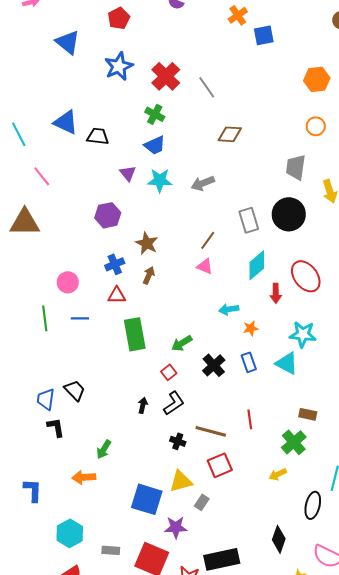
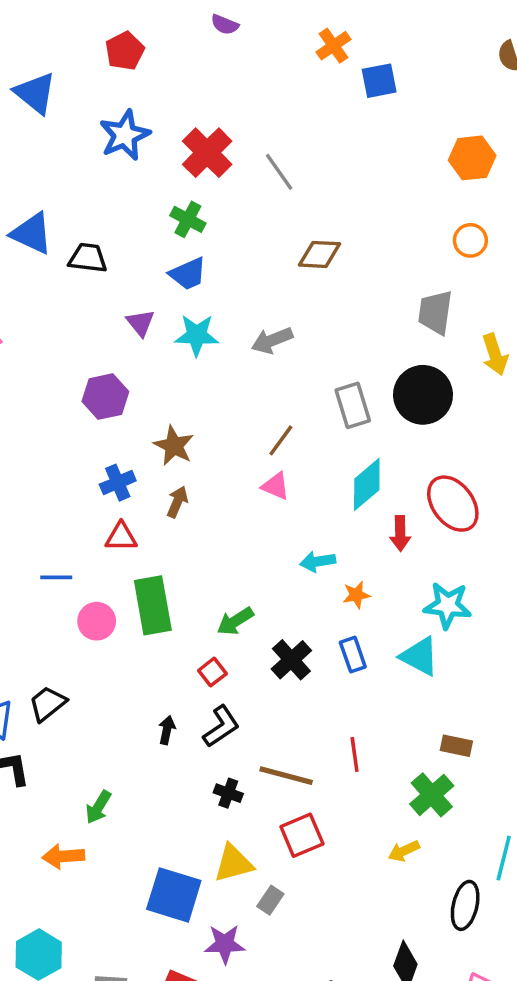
pink circle: (68, 282) -> (97, 621), moved
black trapezoid: (75, 390) -> (47, 704), turned -85

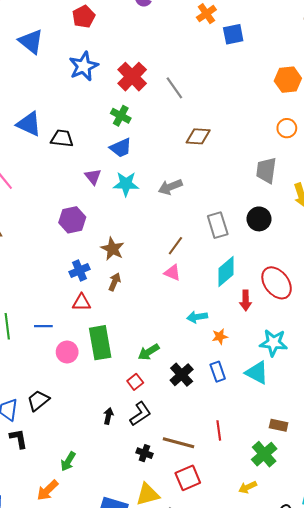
black circle: (423, 395) -> (259, 219), size x0.7
orange arrow: (63, 856) -> (47, 490), turned -40

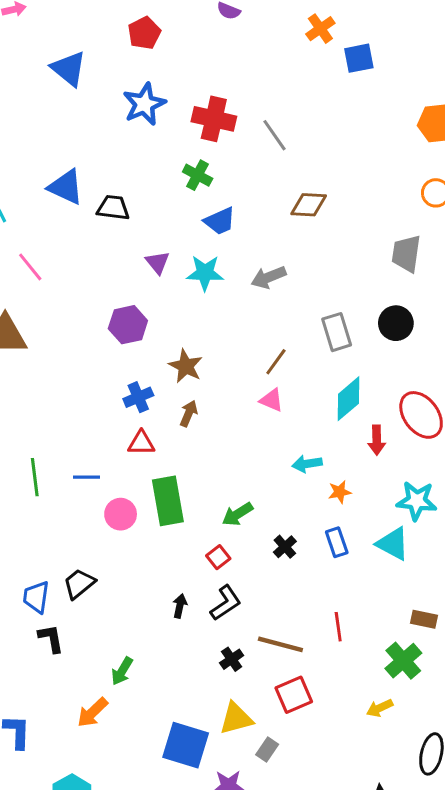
red cross: (132, 77) -> (214, 119), turned -32
blue trapezoid: (121, 148) -> (220, 221), moved
black cross: (182, 375) -> (285, 547), size x0.7
black cross: (144, 453) -> (232, 659), turned 35

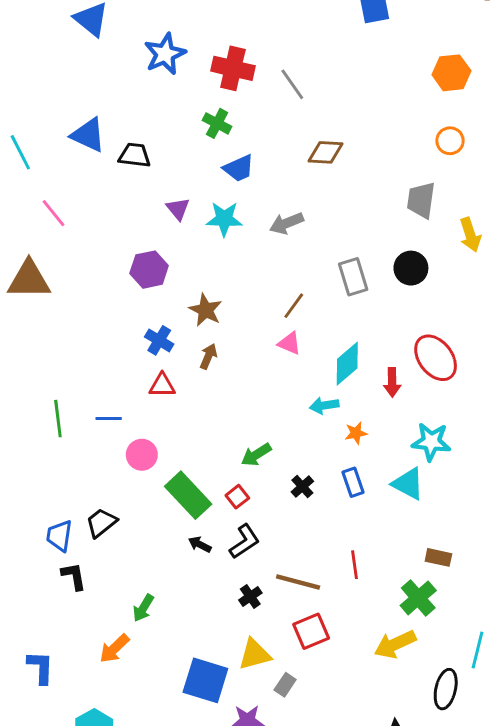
blue cross: (138, 397) -> (159, 340), turned -36
cyan diamond: (349, 399) -> (347, 364), moved
green rectangle: (168, 501) -> (188, 495), moved, turned -33
black arrow: (180, 606) -> (200, 544), turned -75
yellow arrow: (380, 708) -> (395, 644), size x1.6

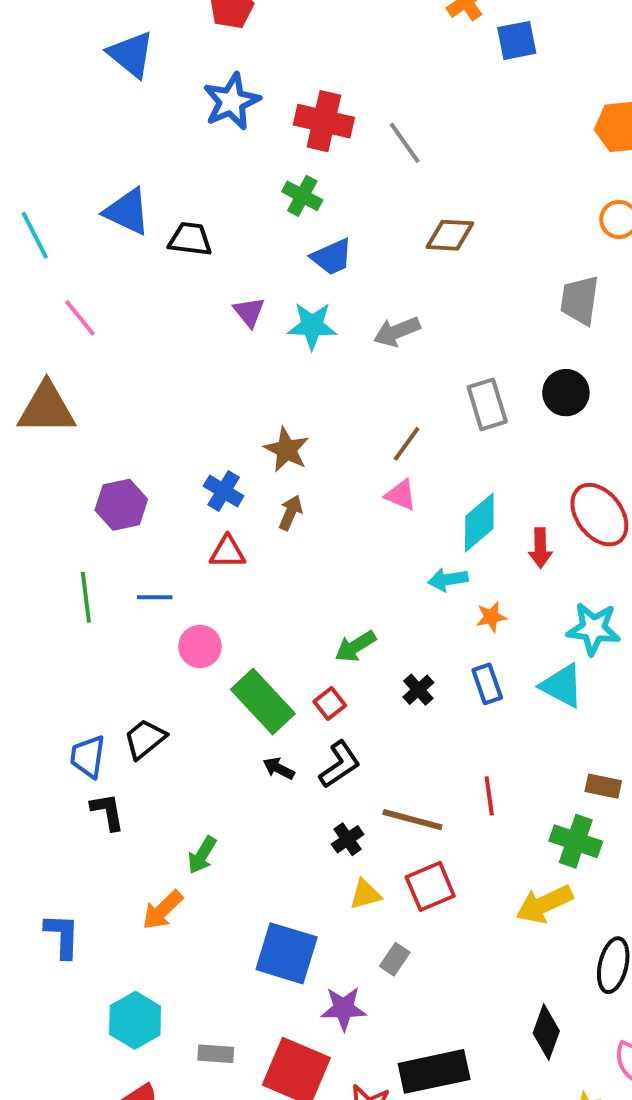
purple hexagon: (149, 270) -> (121, 505), moved
green cross: (418, 598) -> (576, 841), turned -30
yellow triangle: (255, 654) -> (365, 894), moved, size x0.7

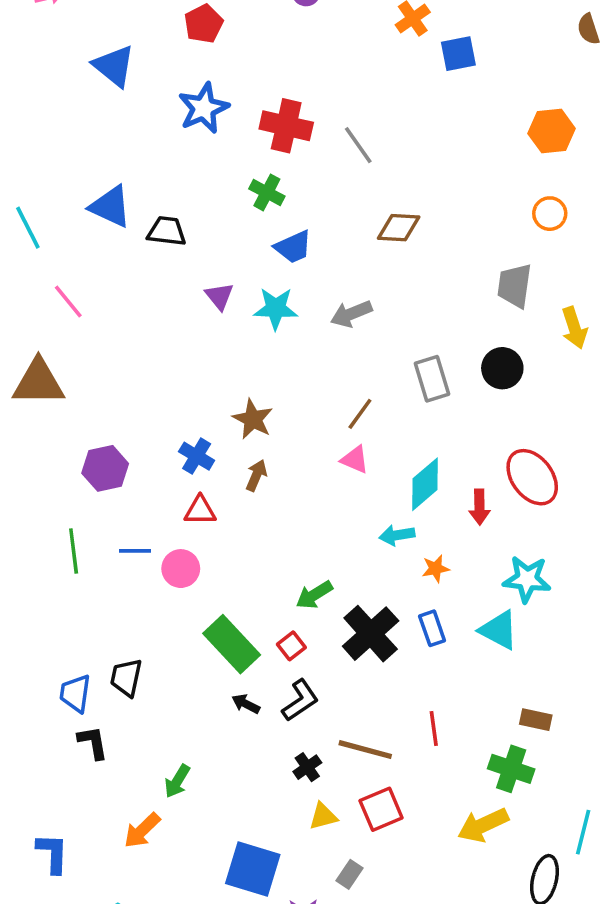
pink circle: (200, 646) -> (181, 569), moved
black cross: (418, 690) -> (371, 634), size x2.0
black trapezoid: (145, 739) -> (126, 677), turned -39

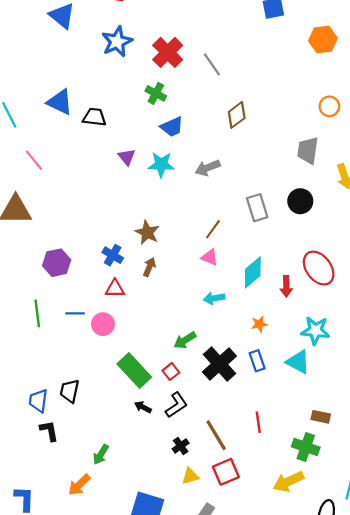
red cross: (286, 126) -> (168, 52), turned 32
orange hexagon: (552, 131) -> (323, 39), moved
brown diamond: (399, 228) -> (237, 115), turned -40
cyan arrow: (397, 535) -> (214, 298), moved
brown line: (365, 750) -> (216, 435), turned 44

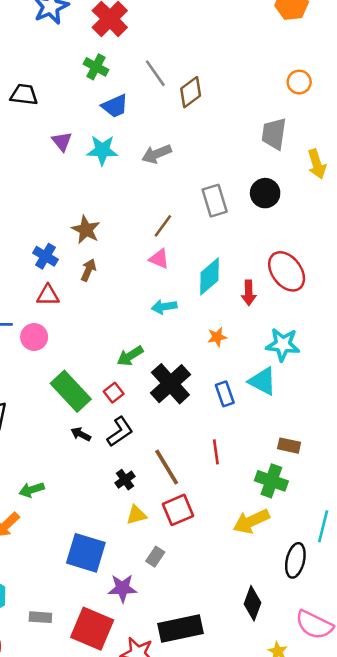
gray line: (212, 64) -> (155, 73), moved
blue rectangle: (257, 361) -> (225, 394), moved
green arrow: (101, 455) -> (32, 490), turned 42

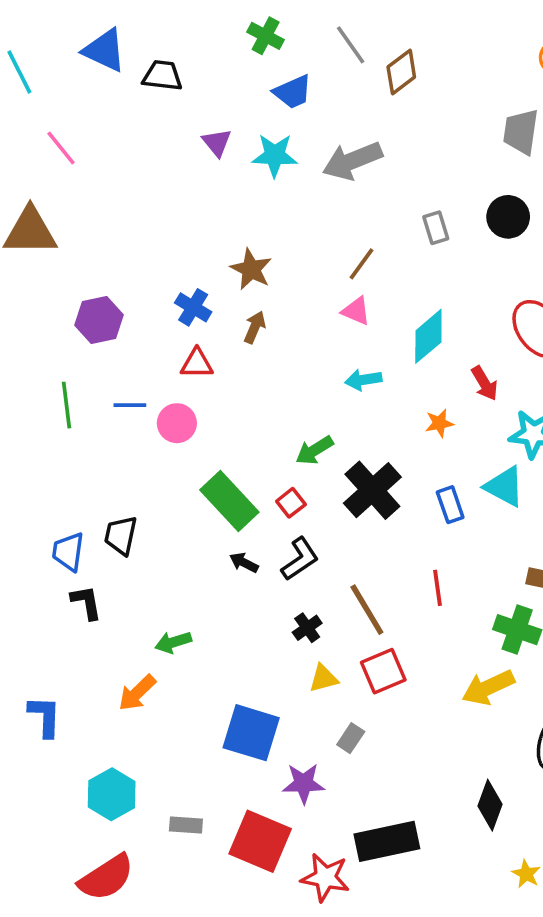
gray arrow: (157, 154) -> (352, 161), size x1.4
gray rectangle: (215, 201) -> (436, 228), size x0.7
red arrow: (249, 293) -> (485, 383), moved, turned -30

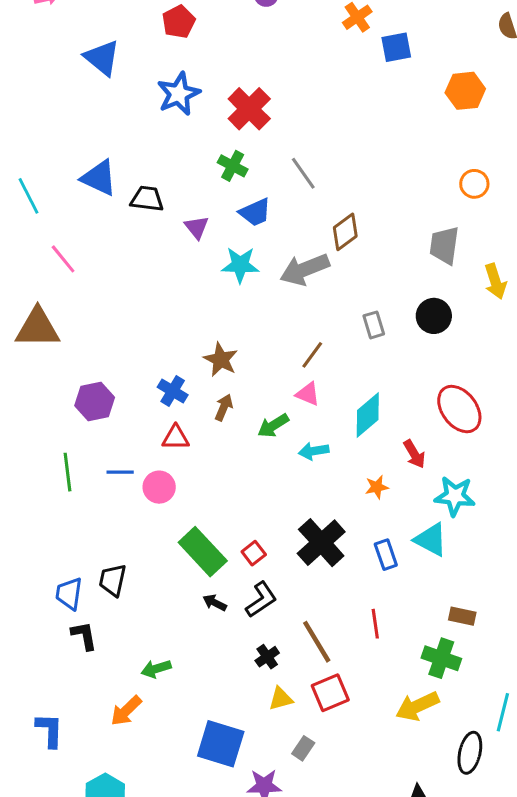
brown diamond: (401, 72) -> (345, 232), moved
purple triangle: (217, 143) -> (197, 227), moved
green arrow: (314, 450) -> (273, 426), moved

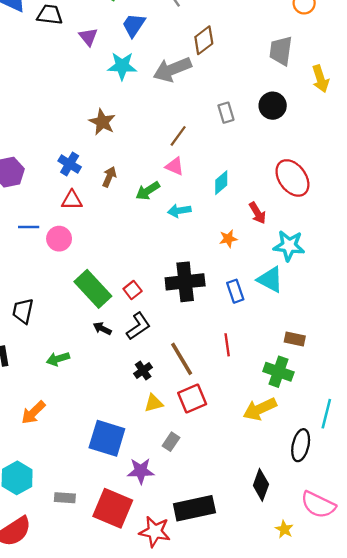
blue trapezoid: (255, 212) -> (134, 25), turned 148
brown star: (221, 359) -> (102, 122), moved
cyan diamond: (368, 415) -> (221, 183), size x0.7
black cross: (321, 543) -> (185, 282), turned 36
green arrow: (156, 669) -> (58, 359), moved

